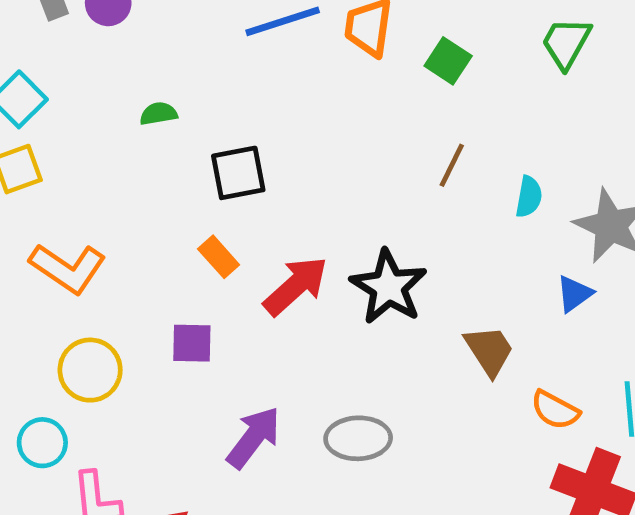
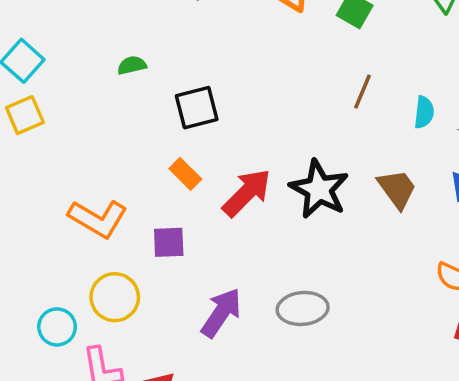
orange L-shape: (68, 268) -> (98, 219), moved
brown trapezoid: (489, 351) -> (397, 189), moved
yellow circle: (90, 370) -> (115, 297), moved

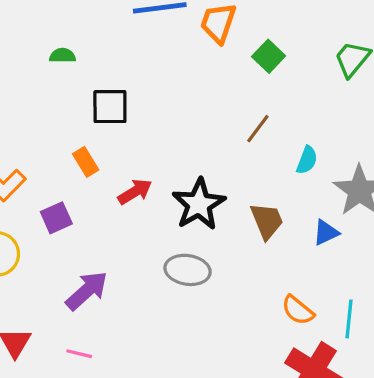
red arrow: (247, 193) -> (135, 192), size x0.7
purple square: (169, 242) -> (56, 218), turned -36
gray ellipse: (303, 308) -> (188, 270), moved

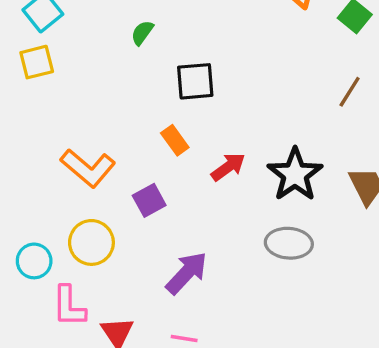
green semicircle: (63, 56) -> (142, 33), turned -50

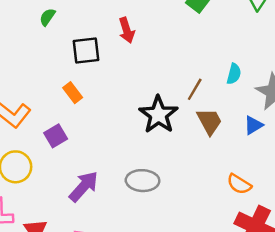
brown line: (350, 92) -> (195, 89), moved
red arrow: (228, 167) -> (127, 30), moved, turned 110
gray ellipse: (289, 243) -> (143, 181), moved

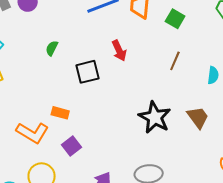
brown line: (195, 89) -> (175, 61), moved
orange rectangle: (73, 93) -> (60, 113), moved, turned -30

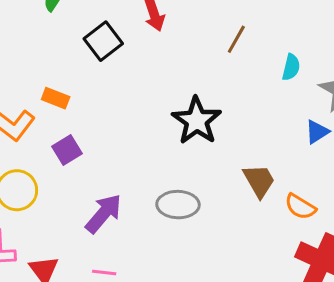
black square: (88, 72) -> (103, 41), turned -30
brown trapezoid: (198, 117) -> (259, 181), moved

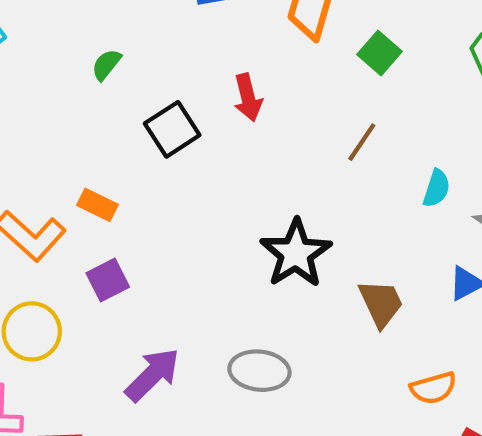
brown trapezoid: (259, 181) -> (381, 303), moved
orange semicircle: (300, 207) -> (433, 388), turned -52

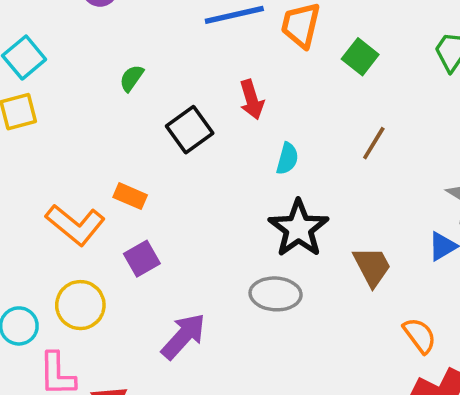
brown line: (362, 142) -> (374, 143), moved
cyan semicircle: (437, 188) -> (287, 159), moved
gray ellipse: (259, 371) -> (276, 294), moved
orange semicircle: (433, 388) -> (420, 335), turned -108

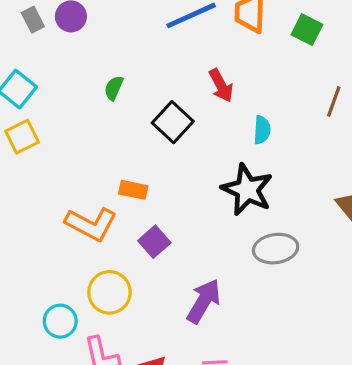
black star: (299, 228) -> (247, 190), moved

